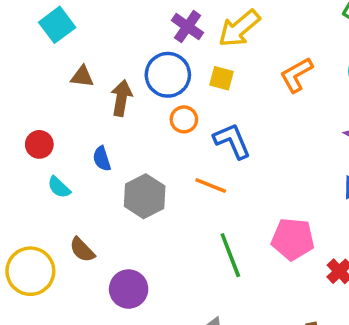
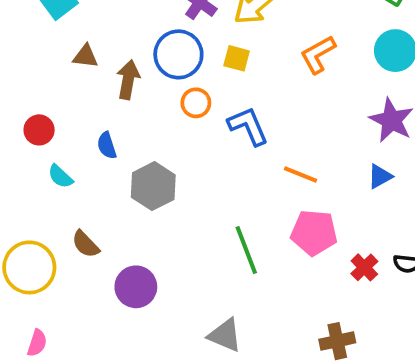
orange line: (211, 185) -> (300, 174), moved

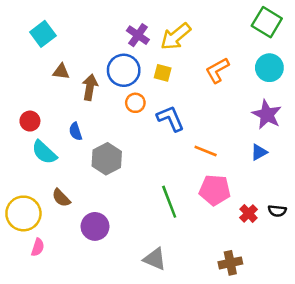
cyan semicircle: (60, 176) -> (44, 152), size x1.5
pink semicircle: (37, 343) -> (38, 247), moved

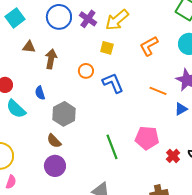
blue circle: (124, 70) -> (59, 17), moved
orange line: (206, 151) -> (158, 91), moved
brown semicircle: (61, 198) -> (54, 141), moved

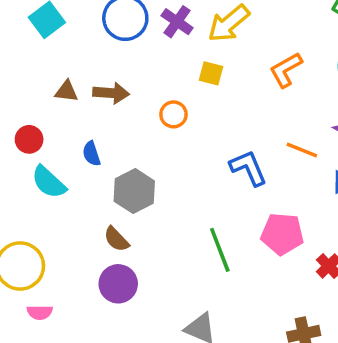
brown triangle: (29, 47) -> (66, 91), moved
brown arrow: (51, 59) -> (111, 93), turned 84
blue L-shape: (113, 83) -> (248, 168), moved
pink semicircle: (11, 182) -> (40, 312), turned 72

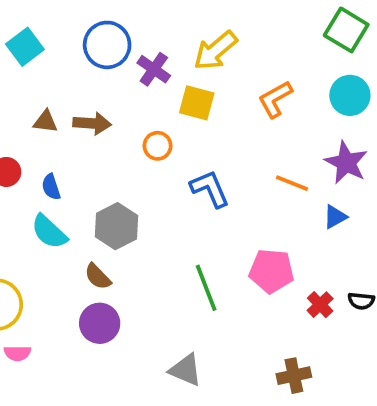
purple cross: (177, 22) -> (154, 69), moved
yellow square: (211, 73) -> (197, 103), size x1.4
blue semicircle: (91, 154) -> (51, 187), moved
blue L-shape: (248, 168) -> (210, 189), moved
cyan semicircle: (49, 182) -> (49, 232), moved

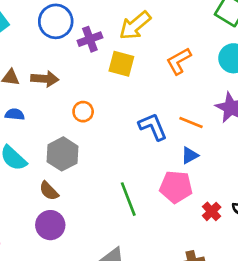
purple cross: (154, 69) -> (90, 39), turned 35
orange circle: (158, 146) -> (83, 112), moved
blue semicircle: (51, 187) -> (15, 114), moved, turned 114
blue L-shape: (210, 189) -> (153, 127), moved
blue triangle: (335, 217) -> (190, 155), moved

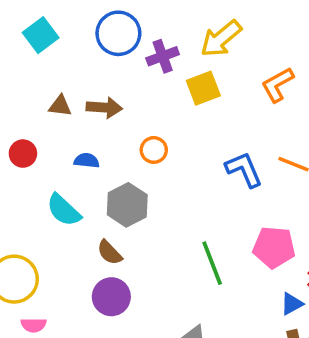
yellow square: (121, 64) -> (203, 88), turned -36
blue semicircle: (15, 114) -> (87, 161), moved
blue triangle: (190, 155) -> (292, 304), moved

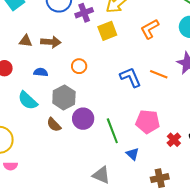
purple circle: (111, 297) -> (83, 119), moved
blue triangle: (292, 304) -> (133, 154), moved, turned -48

